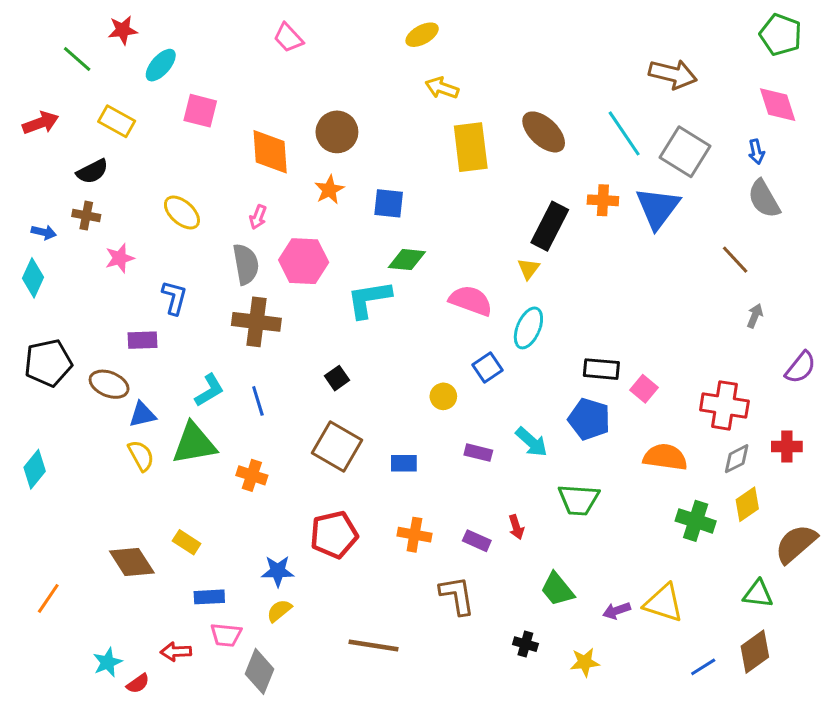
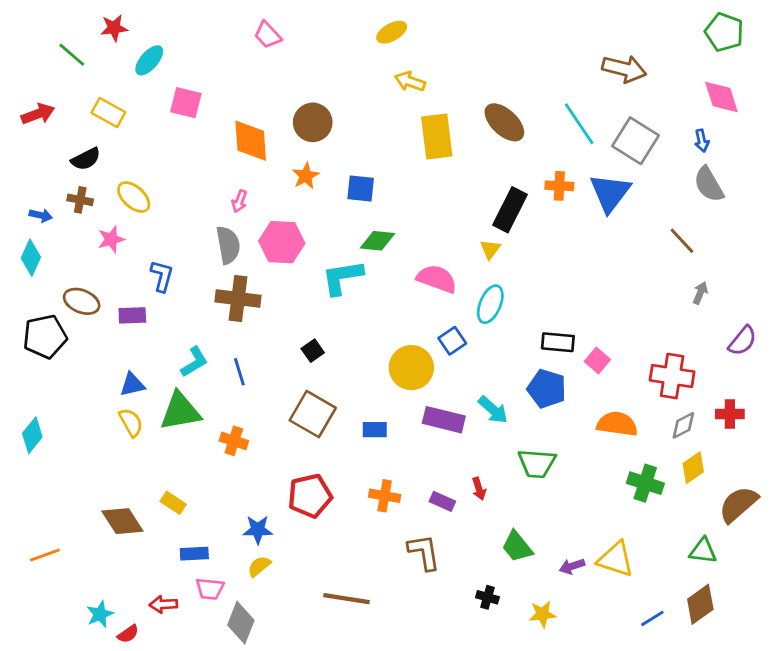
yellow ellipse: (182, 212) -> (134, 197), moved
brown ellipse: (109, 384) -> (82, 301), moved
yellow circle: (443, 396) -> (411, 368), size x1.8
purple rectangle: (478, 453) -> (444, 420), size x1.6
orange line: (48, 598) -> (45, 555), turned 36

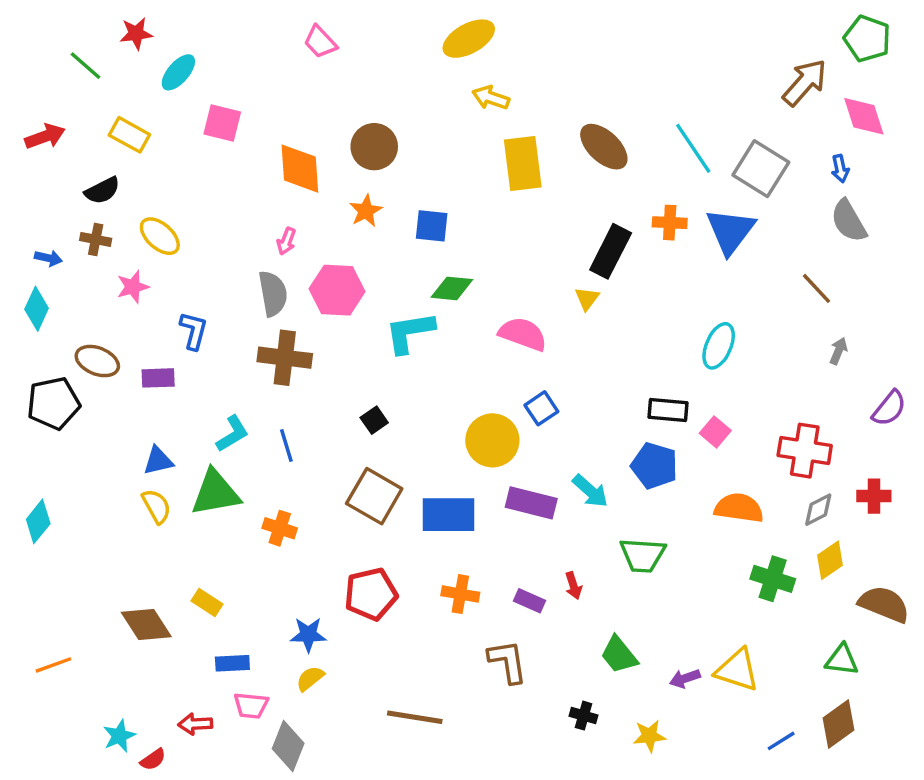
yellow ellipse: (392, 32) -> (469, 39), size x1.4
brown arrow: (624, 69) -> (805, 82), moved, turned -63
cyan ellipse: (490, 304) -> (719, 346), moved
blue rectangle: (375, 430) -> (448, 515), size x1.8
brown semicircle: (738, 504) -> (884, 604), turned 63

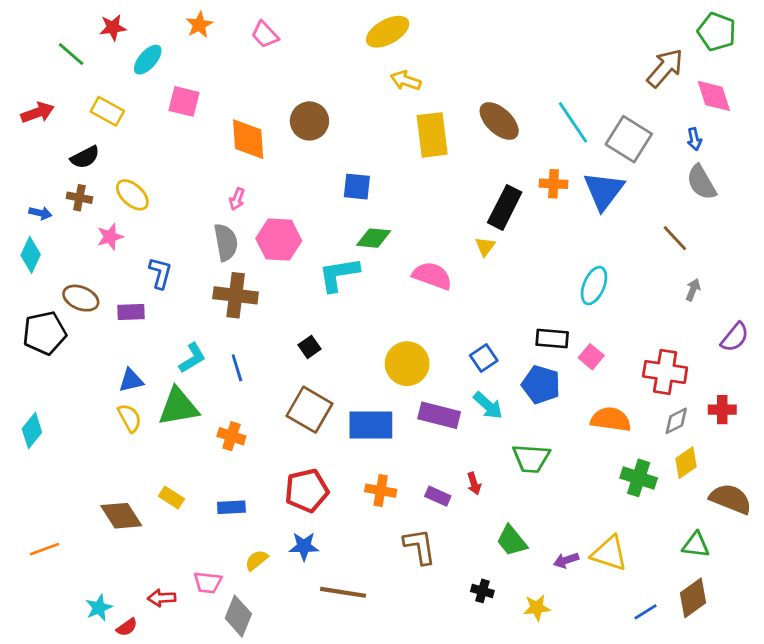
orange star: (366, 211) -> (199, 25), moved
blue square: (541, 408) -> (484, 358), moved
blue star: (308, 635) -> (304, 546), moved
blue rectangle: (232, 663) -> (231, 507), moved

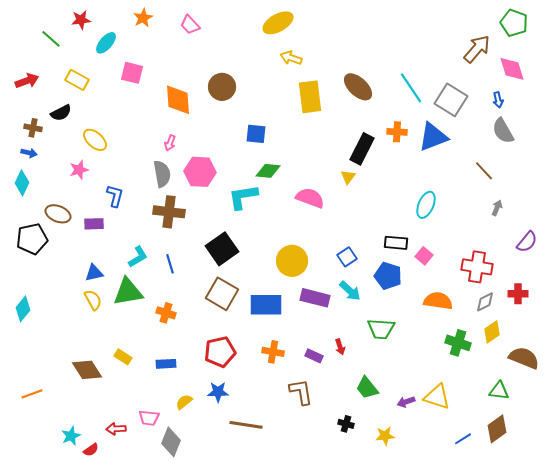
blue triangle: (604, 191) -> (433, 137), turned 32
brown cross: (79, 198) -> (33, 128), moved
black square: (309, 347) -> (222, 249), size x2.0

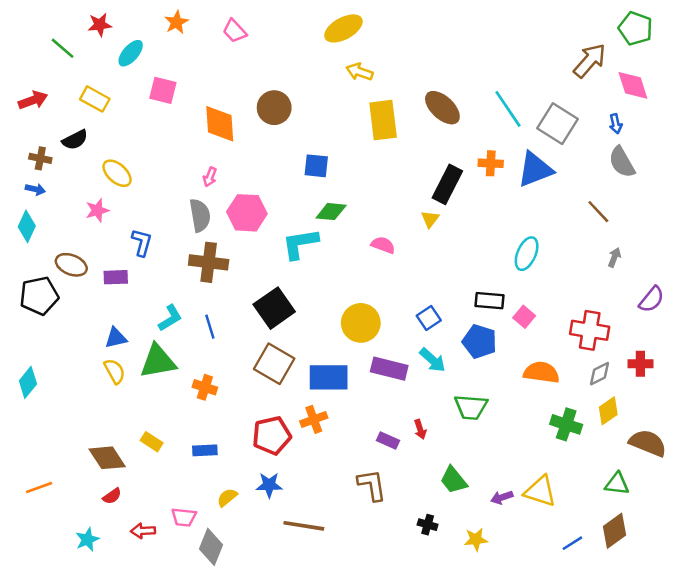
pink semicircle: (310, 198) -> (383, 245), size x0.7
orange cross: (273, 352) -> (314, 419), moved, turned -30
red semicircle: (91, 450) -> (112, 496), moved

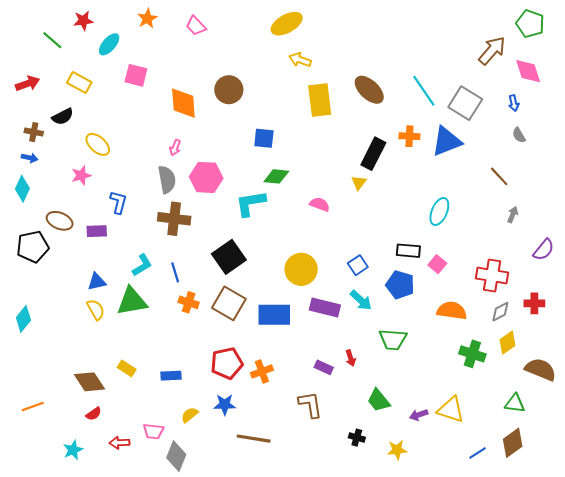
gray semicircle: (622, 162) -> (519, 135), size x0.6
orange cross: (205, 387) -> (189, 302), moved
orange cross: (314, 419) -> (262, 371), moved

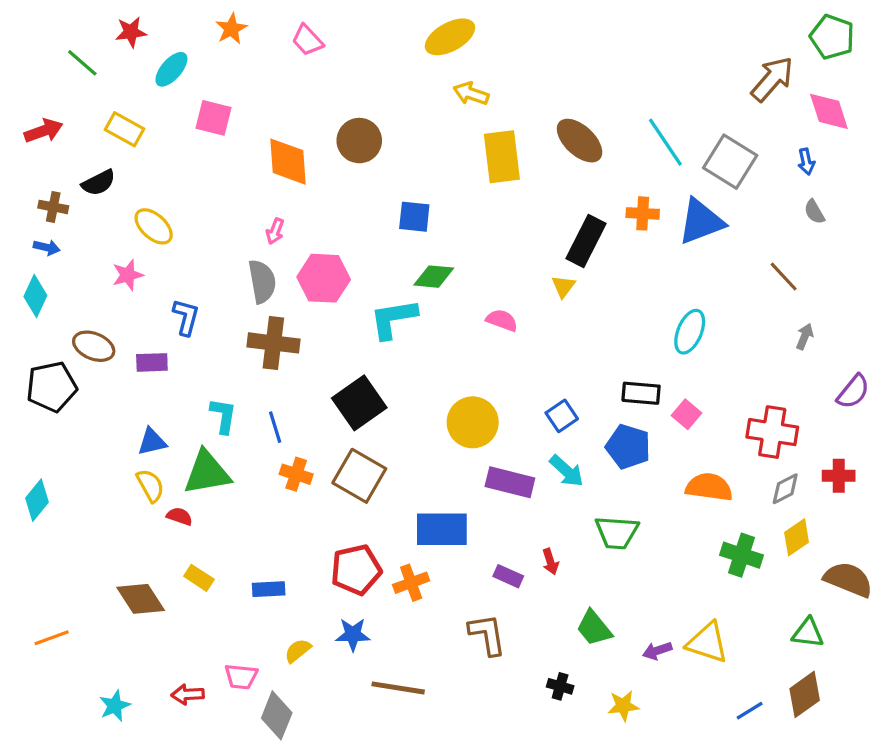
cyan L-shape: (142, 265) -> (223, 416), turned -50
blue rectangle: (274, 315) -> (442, 529), moved
red semicircle: (94, 414) -> (180, 516), moved, turned -126

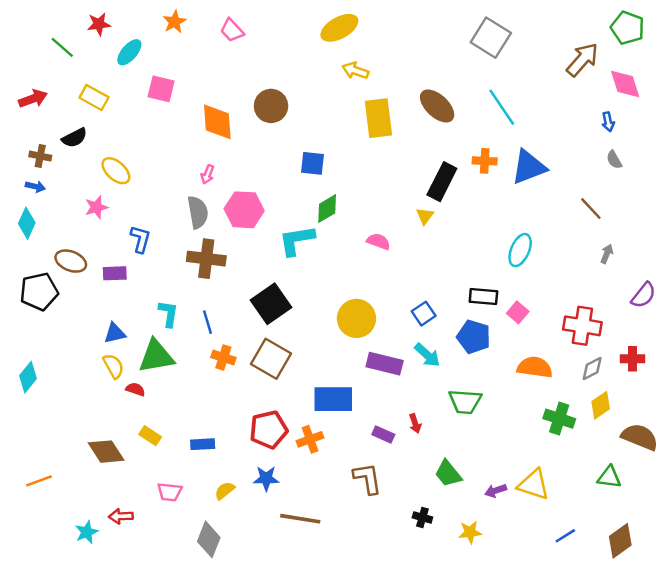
gray square: (730, 162) -> (491, 38), moved
green diamond: (434, 277) -> (327, 209), turned -36
pink trapezoid: (241, 677) -> (170, 492), moved
red arrow: (188, 694) -> (121, 516), moved
brown diamond: (805, 694) -> (620, 541), moved

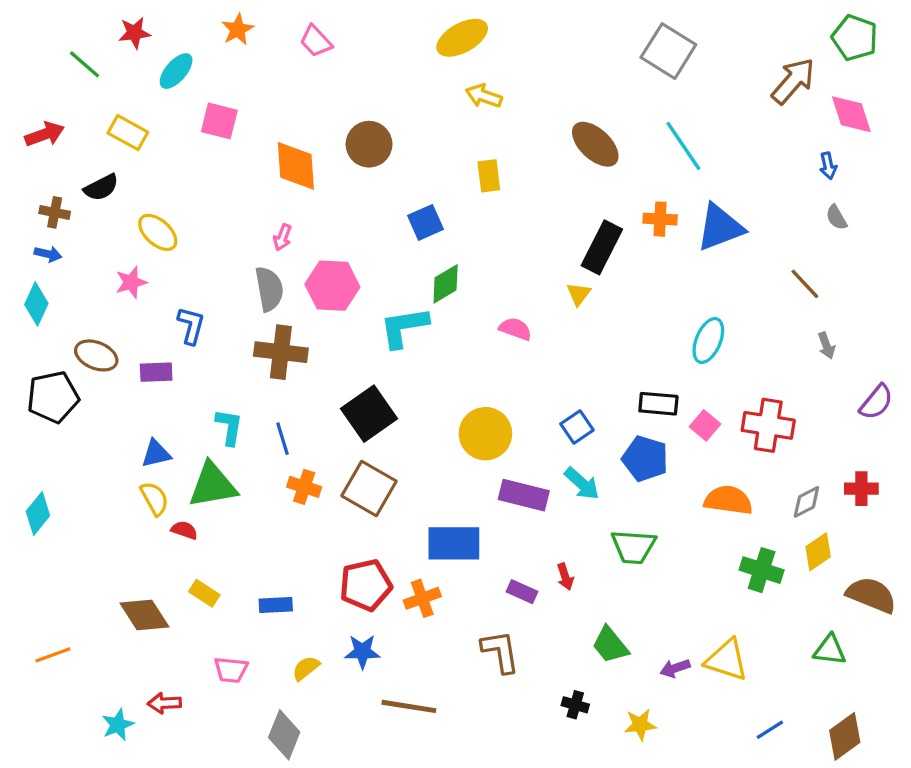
yellow rectangle: (378, 118) -> (489, 176), moved, size x0.6
blue square: (313, 163) -> (426, 222), turned -30
gray arrow: (607, 254) -> (826, 345), turned 138
red cross: (582, 326) -> (768, 425), moved

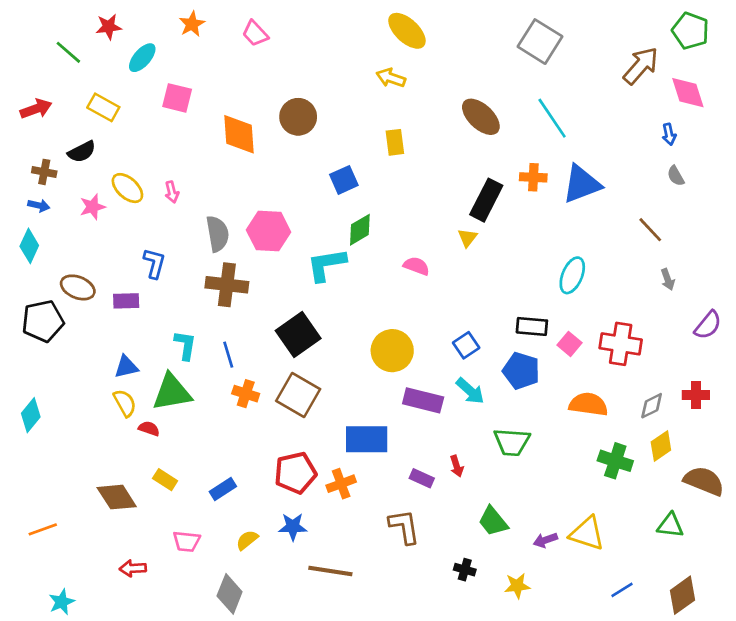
yellow ellipse: (462, 38) -> (407, 31), moved, turned 72
pink arrow: (283, 237) -> (172, 192), moved, turned -35
pink star: (131, 282) -> (93, 207), moved
blue rectangle: (276, 605) -> (223, 489), turned -30
cyan star: (118, 725) -> (62, 602), moved

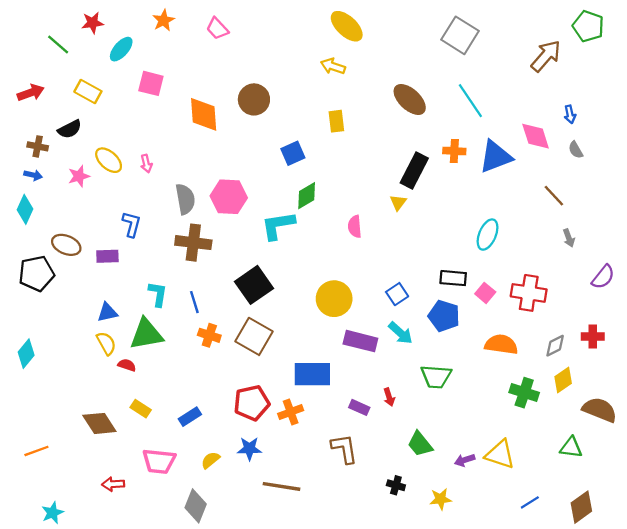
pink diamond: (688, 93) -> (536, 136), moved
pink semicircle: (416, 266) -> (355, 227), turned -115
pink trapezoid: (187, 541) -> (159, 461), size x1.4

